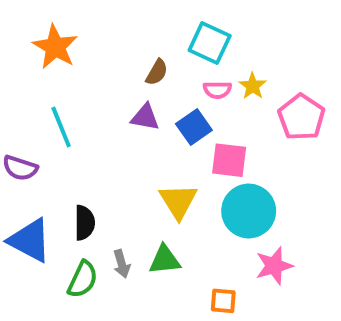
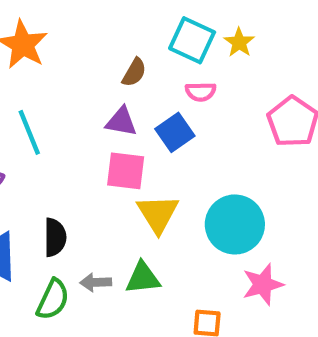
yellow star: (253, 86) -> (239, 42), moved
pink square: (229, 160) -> (126, 171), moved
gray arrow: (122, 264) -> (96, 282), turned 104

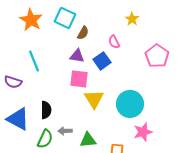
cyan square: (192, 40) -> (65, 18), moved
pink semicircle: (201, 92) -> (114, 42), turned 64
green triangle: (143, 278) -> (88, 140), moved

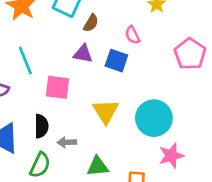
blue square: (102, 61) -> (116, 61), turned -36
pink square: (79, 79) -> (57, 87), moved
gray arrow: (65, 131) -> (67, 142), moved

